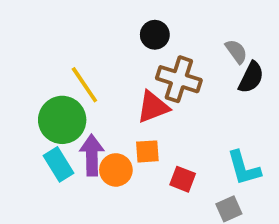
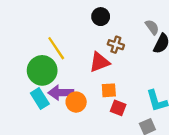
brown cross: (179, 79) -> (116, 45), size x0.6
orange square: (147, 151) -> (109, 90), moved
purple arrow: (92, 155) -> (61, 93), turned -90

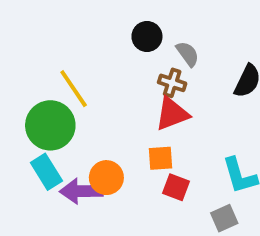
gray semicircle: (152, 27) -> (188, 54), moved
red triangle: (99, 62) -> (172, 114), moved
purple arrow: (61, 93) -> (81, 191), moved

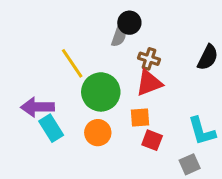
gray semicircle: (188, 54) -> (119, 36), moved, turned 55
green circle: (50, 125) -> (101, 92), moved
purple arrow: (81, 191) -> (38, 107), moved

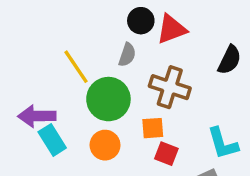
gray semicircle: (119, 36) -> (127, 55), moved
brown cross: (149, 59) -> (170, 87), moved, size x1.6
red triangle: (149, 83) -> (172, 29), moved

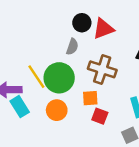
yellow line: (76, 67) -> (36, 77), moved

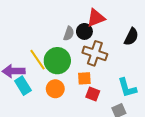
black circle: (82, 23) -> (84, 31), moved

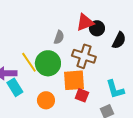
black circle: (84, 31) -> (97, 28), moved
orange square: (84, 78) -> (74, 80), size x1.6
orange circle: (55, 89) -> (46, 100), moved

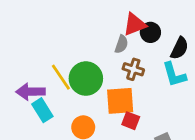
gray semicircle: (59, 37) -> (121, 44), moved
brown cross: (84, 56) -> (133, 69), size x0.7
cyan L-shape: (115, 89) -> (174, 75), moved

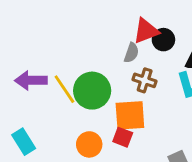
purple arrow: (31, 92) -> (31, 80), moved
cyan rectangle: (42, 110) -> (24, 142), moved
red square: (131, 121) -> (123, 137), moved

